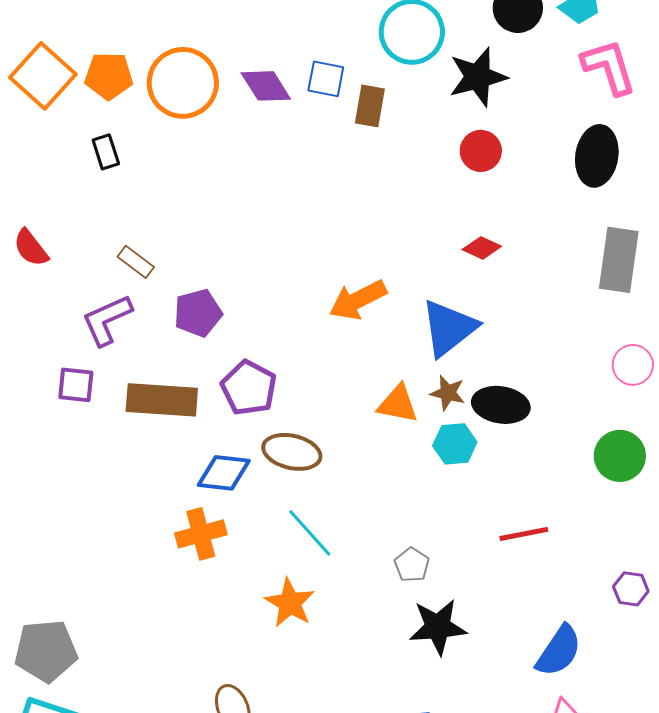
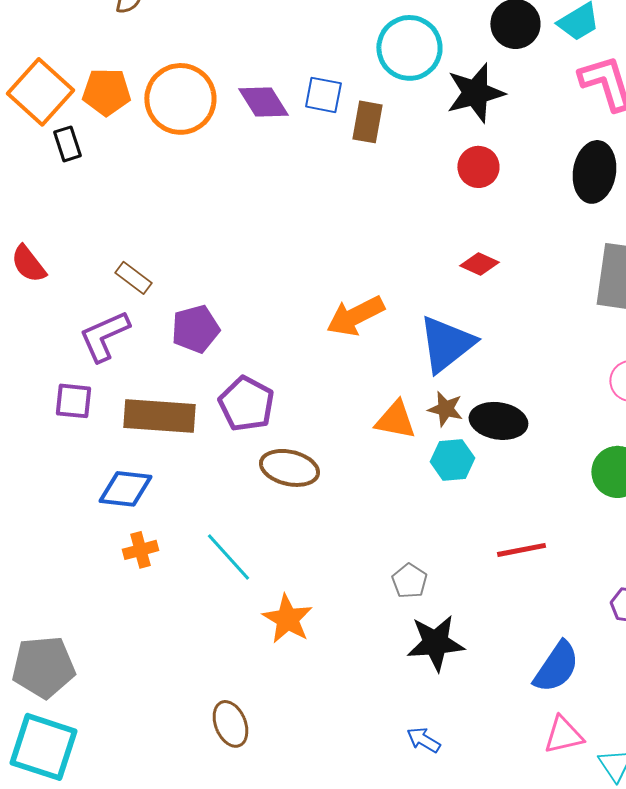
black rectangle: (106, 152) -> (67, 144), moved
blue diamond: (224, 473) -> (125, 489), moved
cyan line: (310, 533) -> (228, 557), moved
orange cross: (201, 534) -> (140, 550), moved, size x0.7

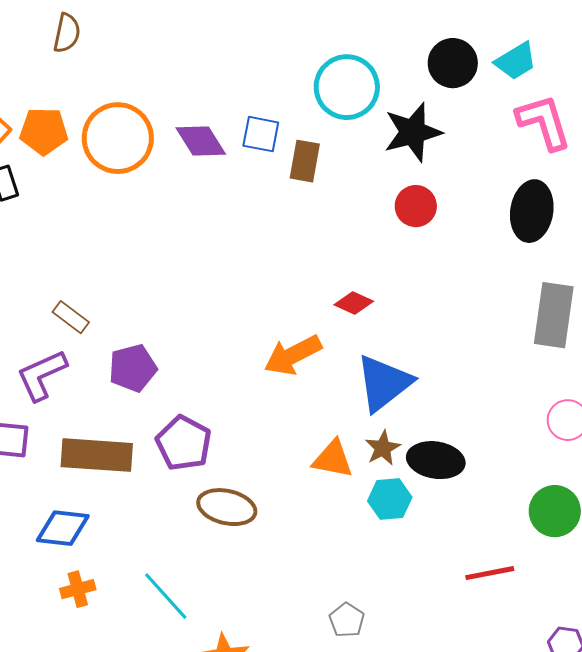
red diamond: (479, 264) -> (354, 303), moved
brown star: (445, 409) -> (383, 448), turned 30
red line: (521, 550) -> (490, 573), moved

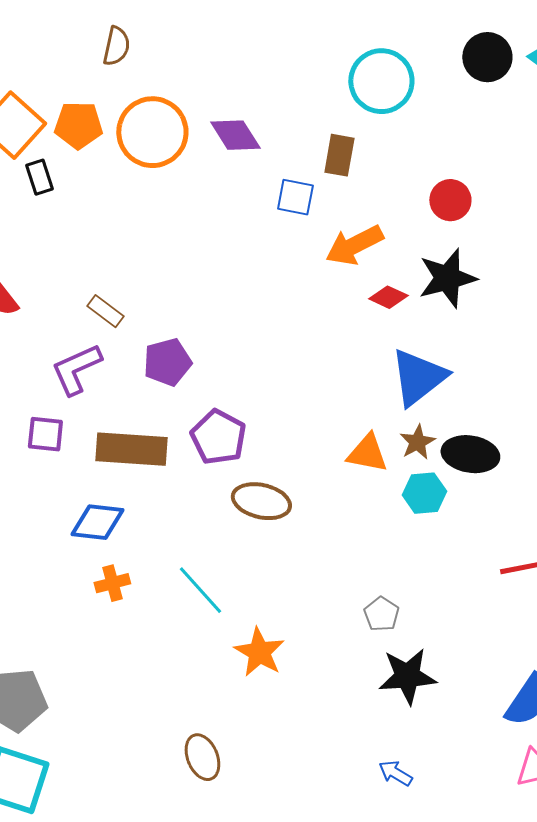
brown semicircle: (67, 33) -> (116, 46), moved
black star: (413, 132) -> (447, 278), moved
blue square: (261, 134) -> (295, 197), moved
orange arrow: (293, 355) -> (354, 245), moved

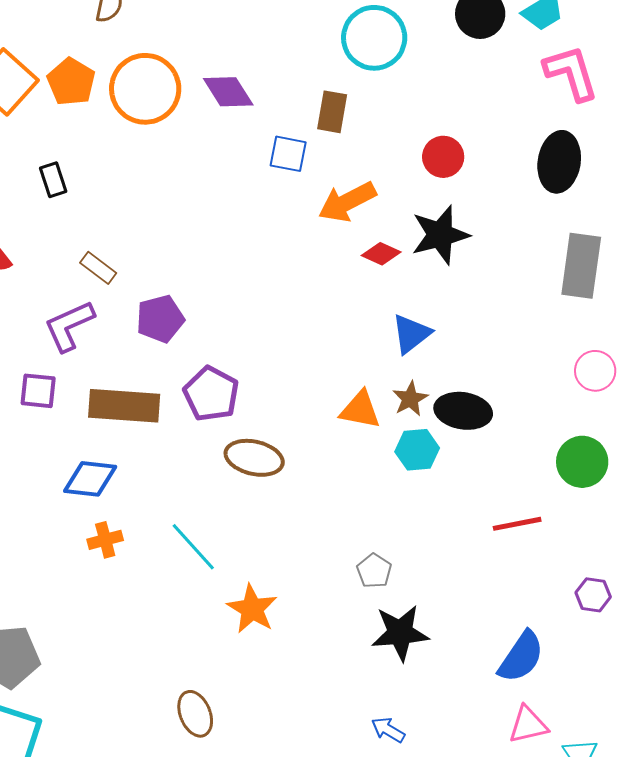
orange pentagon: (78, 125) -> (71, 82), turned 30
black rectangle: (39, 177) -> (53, 180), moved
blue triangle: (418, 377) -> (411, 334), size x0.7

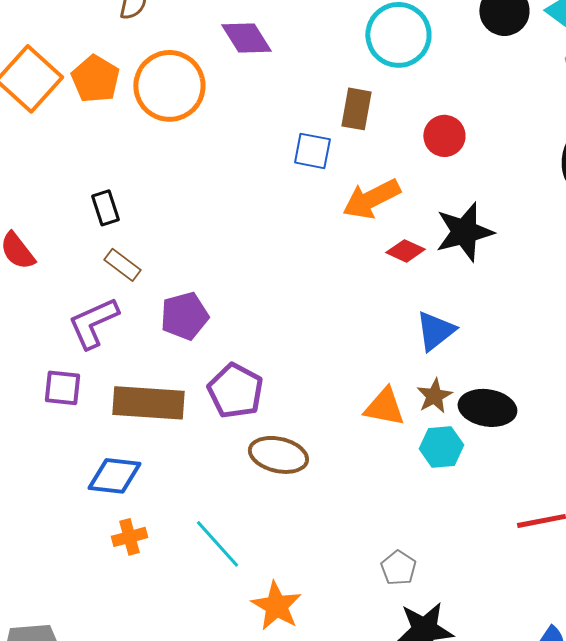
purple diamond: (228, 92) -> (246, 38), moved
red circle: (443, 157) -> (444, 136), moved
black rectangle: (53, 180) -> (105, 208), moved

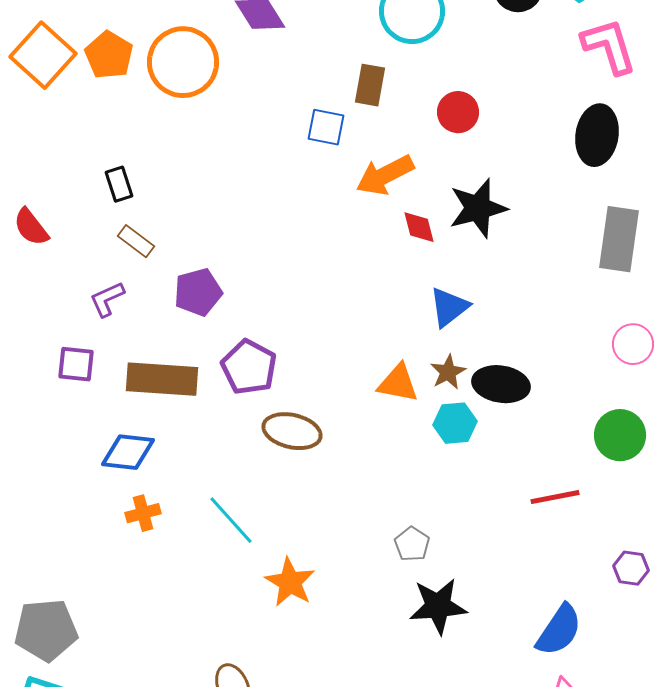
red diamond: (405, 251) -> (419, 227), turned 51
purple L-shape: (93, 323) -> (107, 299), size x0.7

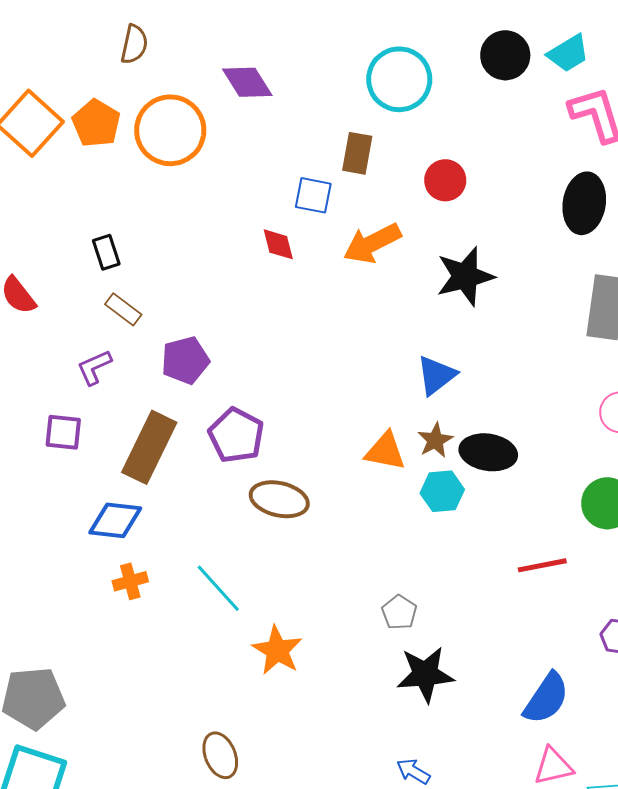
red diamond: (419, 227) -> (278, 244), moved
brown rectangle: (162, 379) -> (149, 447), turned -68

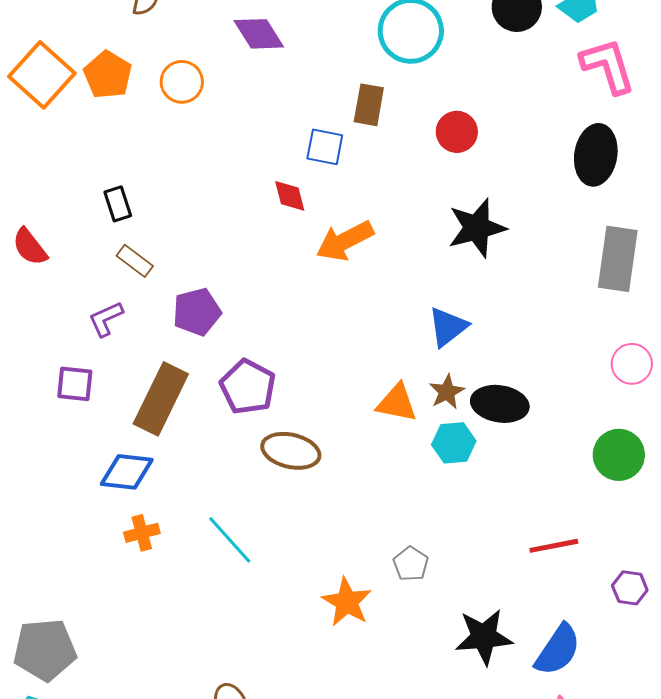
orange circle: (170, 130) -> (182, 82), size x0.6
orange arrow: (372, 243) -> (345, 241), moved
red line: (542, 565) -> (554, 546), moved
orange star: (277, 650) -> (347, 602), moved
black star: (425, 674) -> (484, 637), moved

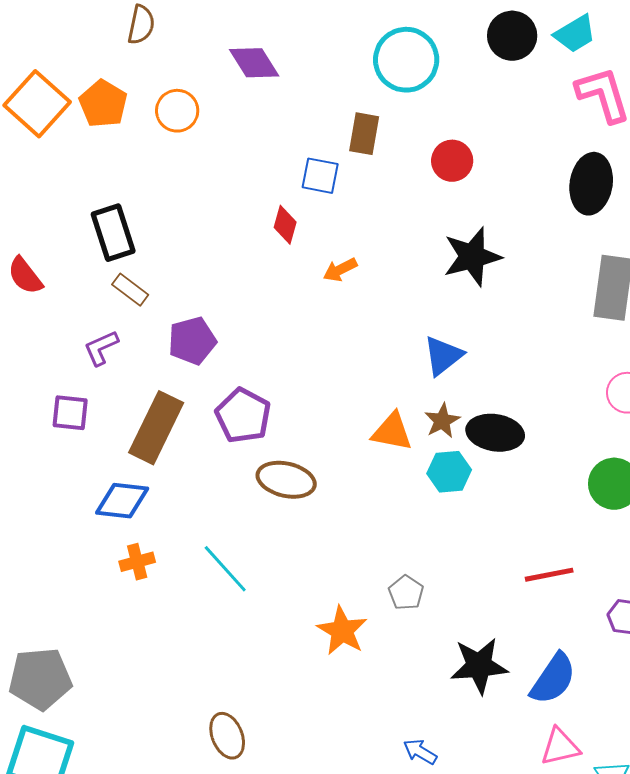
red diamond: (290, 196) -> (285, 225), turned 30
black rectangle: (118, 204) -> (113, 233), size x1.6
orange arrow: (345, 241) -> (340, 270), size x0.6

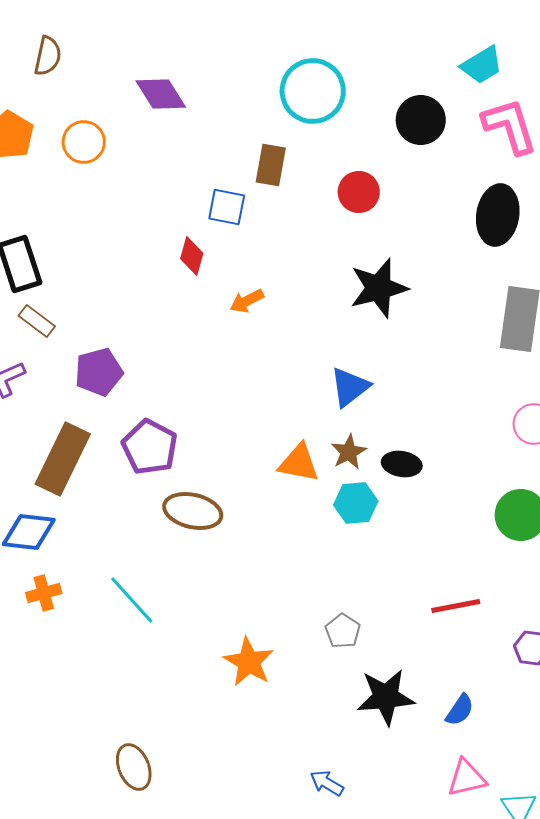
black circle: (512, 36) -> (421, 120), moved
black ellipse: (495, 433) -> (402, 464), size x0.7
gray pentagon: (406, 593) -> (343, 631), moved
blue semicircle: (553, 679) -> (460, 710), size x0.6

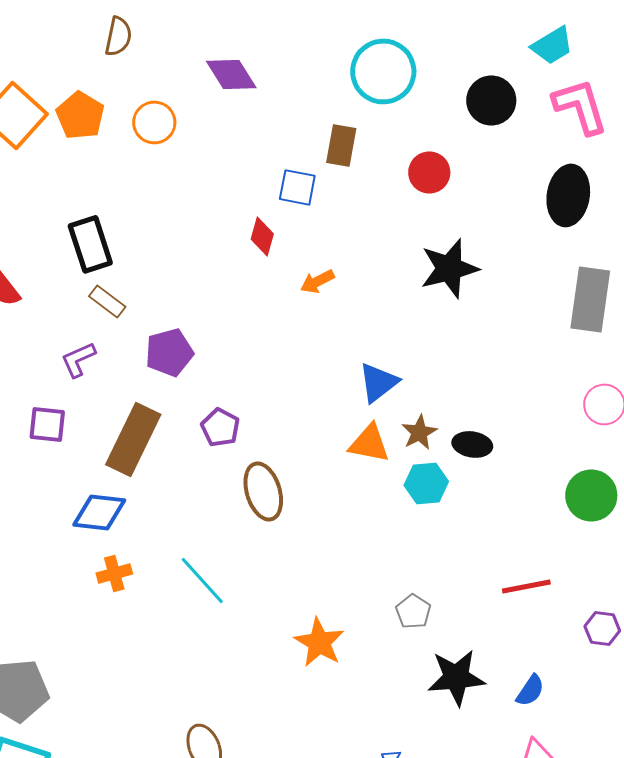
blue triangle: (350, 387) -> (378, 382), moved
purple pentagon: (150, 447) -> (220, 427), size x0.7
brown ellipse: (193, 511) -> (263, 491), turned 60

